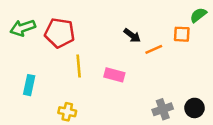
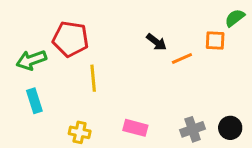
green arrow: (23, 28) -> (31, 60), moved
pink rectangle: (114, 75) -> (135, 128), moved
cyan rectangle: (29, 85) -> (34, 101), turned -30

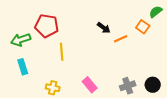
orange square: (215, 40) -> (143, 27), turned 32
pink rectangle: (135, 128) -> (90, 85), turned 35

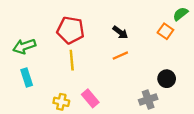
red pentagon: (47, 26) -> (71, 30), moved
orange line: (121, 39) -> (120, 56), moved
pink rectangle: (90, 85) -> (90, 98), moved
black circle: (153, 85) -> (167, 79), moved

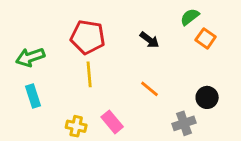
green semicircle: (181, 14) -> (190, 17), moved
orange line: (120, 56) -> (150, 89), moved, turned 63

